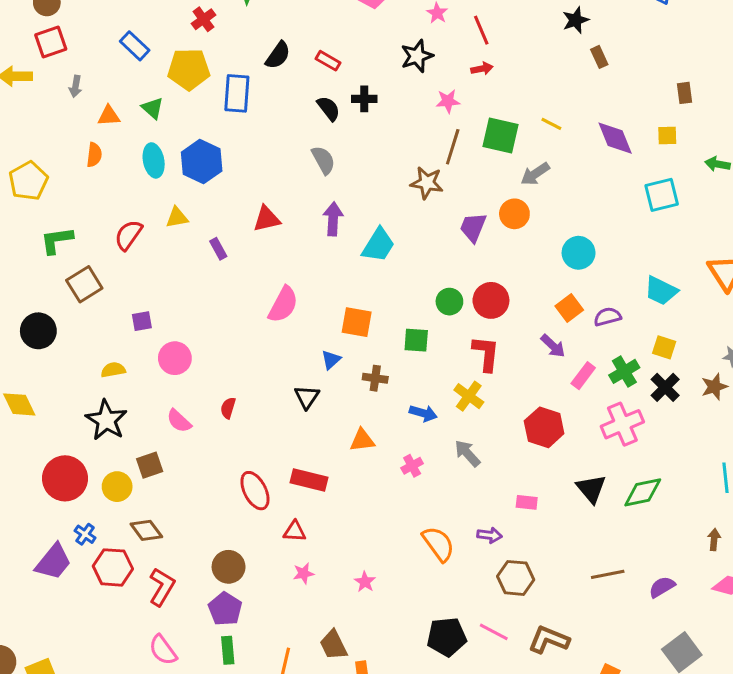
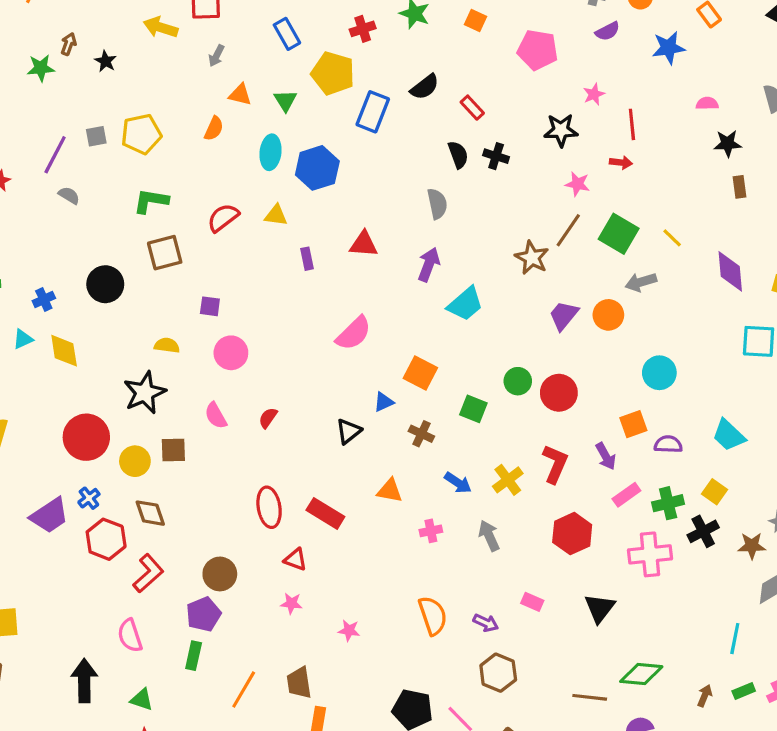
red L-shape: (486, 354) -> (555, 464), moved
green diamond: (643, 492) -> (641, 674), moved
pink star: (365, 582) -> (349, 630), turned 30

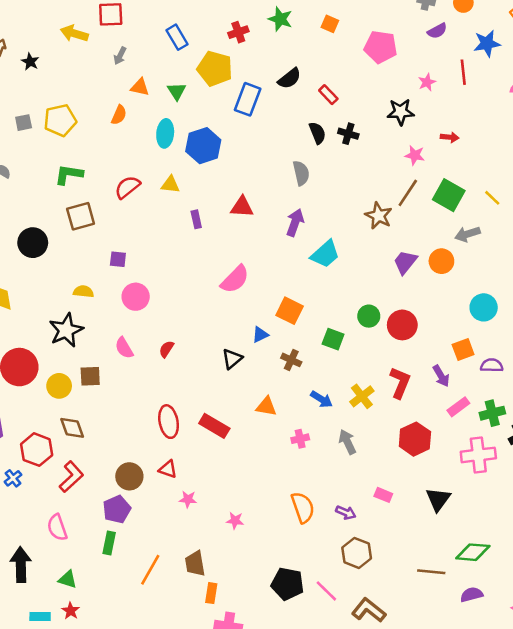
red line: (632, 124) -> (463, 72), moved
blue cross: (89, 498) -> (13, 478), moved
red triangle: (295, 559) -> (168, 469), moved

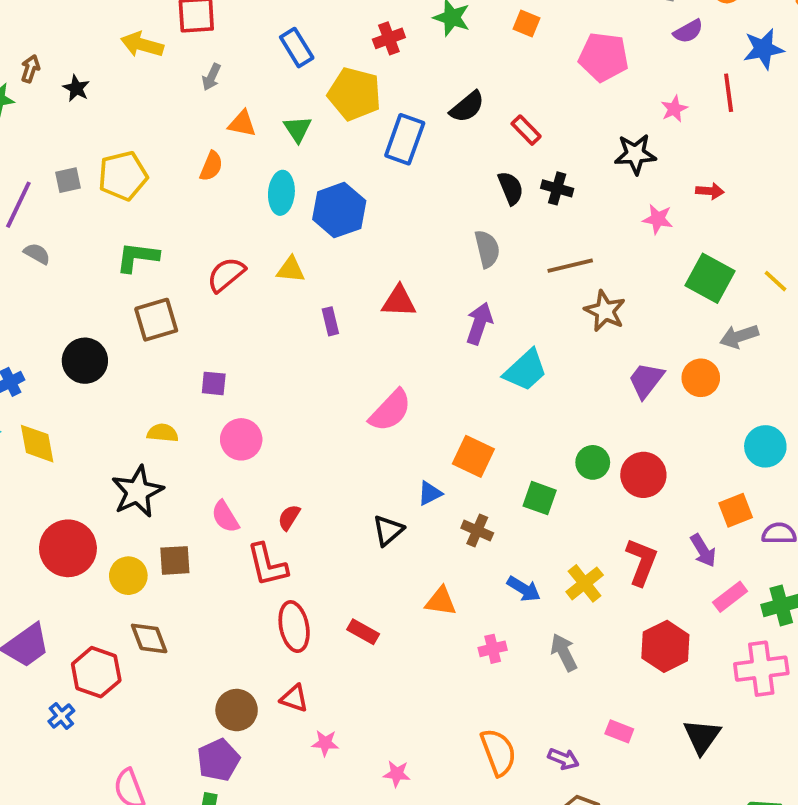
brown line: (408, 193) -> (570, 266), moved, turned 44
red rectangle: (214, 426) -> (363, 632), size x0.7
red L-shape: (71, 477) -> (267, 565), moved, turned 120

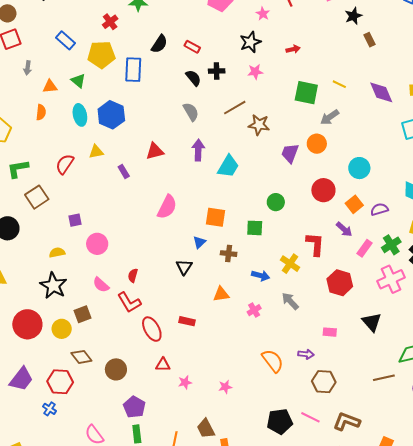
pink star: (658, 219) -> (255, 72), moved
red circle: (643, 475) -> (323, 190), moved
brown circle: (237, 710) -> (116, 369), moved

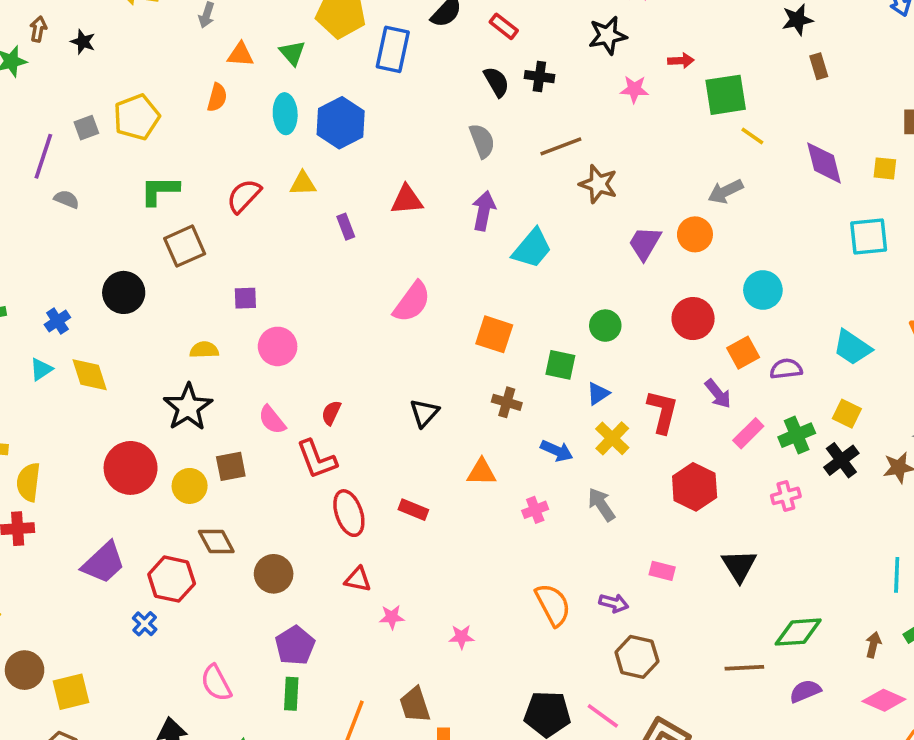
pink star: (255, 72) -> (634, 89), moved
green square: (306, 93) -> (726, 95), moved, turned -30
blue triangle: (199, 242) -> (598, 394), moved
pink cross: (391, 279) -> (786, 496), size x0.6

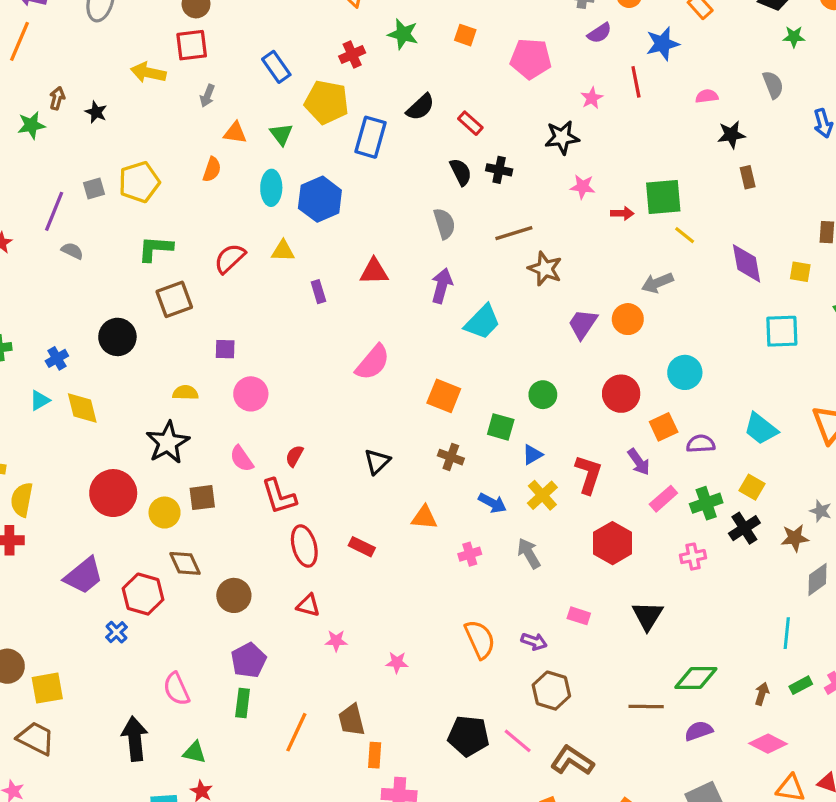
red arrow: (681, 61) -> (622, 213), moved

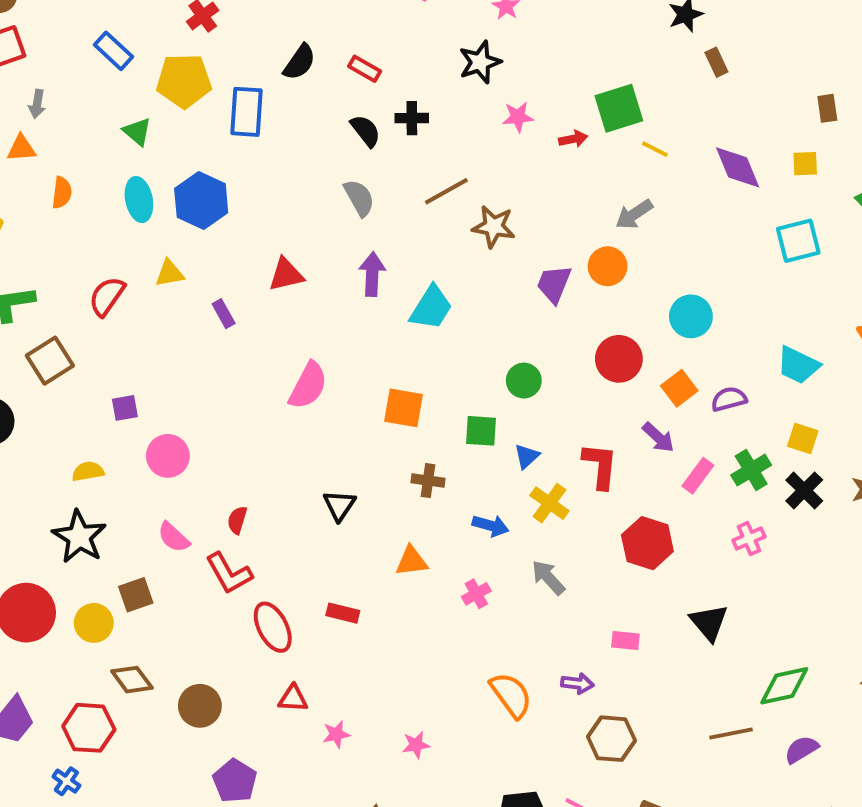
orange triangle: (235, 133) -> (21, 148), moved

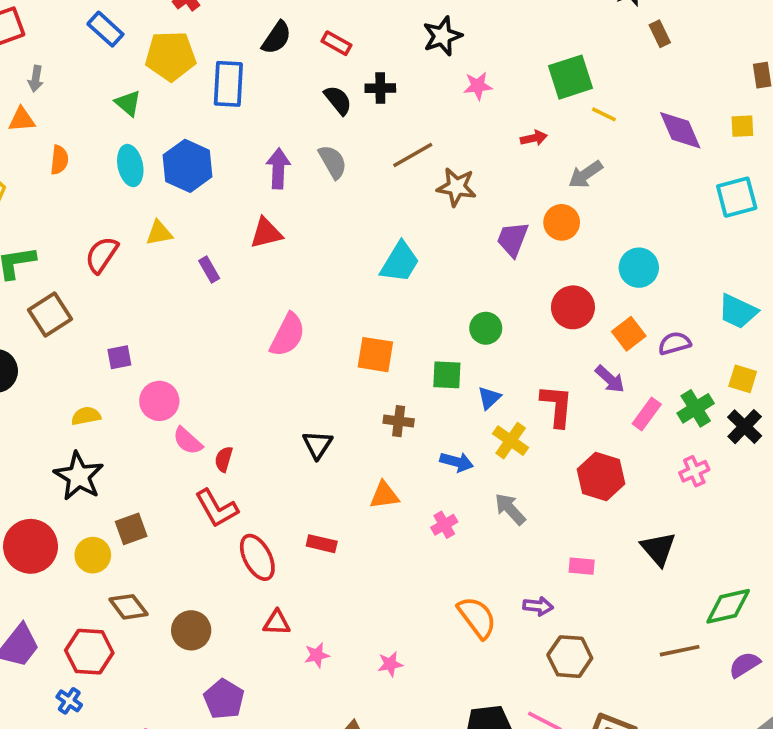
red arrow: (573, 139) -> (534, 138), moved
purple arrow: (372, 274) -> (278, 168), moved
pink semicircle: (174, 537) -> (188, 441), moved

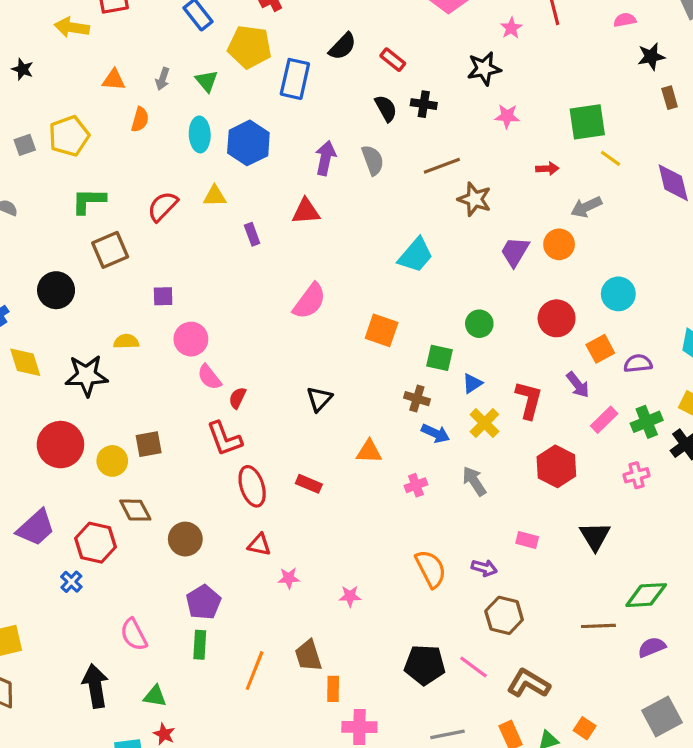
gray arrow: (36, 79) -> (163, 79), moved
brown cross: (399, 421) -> (417, 399), moved
black star: (79, 476) -> (87, 376), moved, turned 30

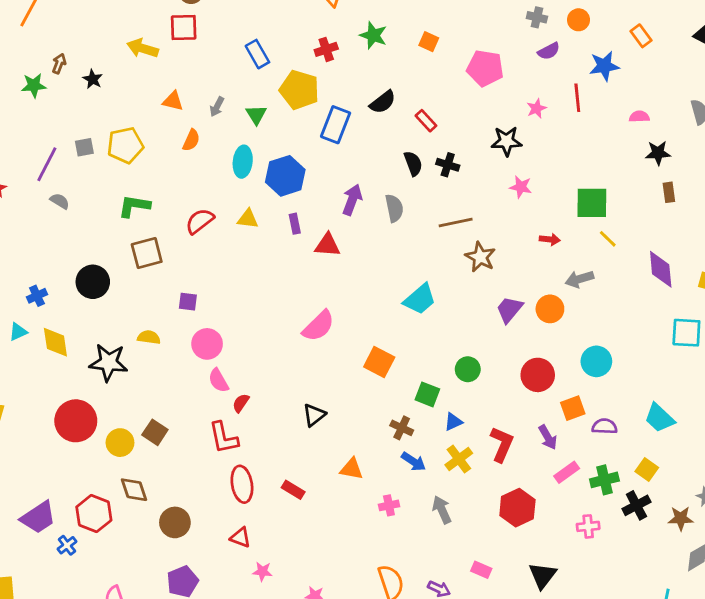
purple rectangle: (252, 234) -> (295, 224), moved
brown square: (149, 444) -> (155, 432), turned 35
purple trapezoid: (36, 528) -> (38, 517), moved

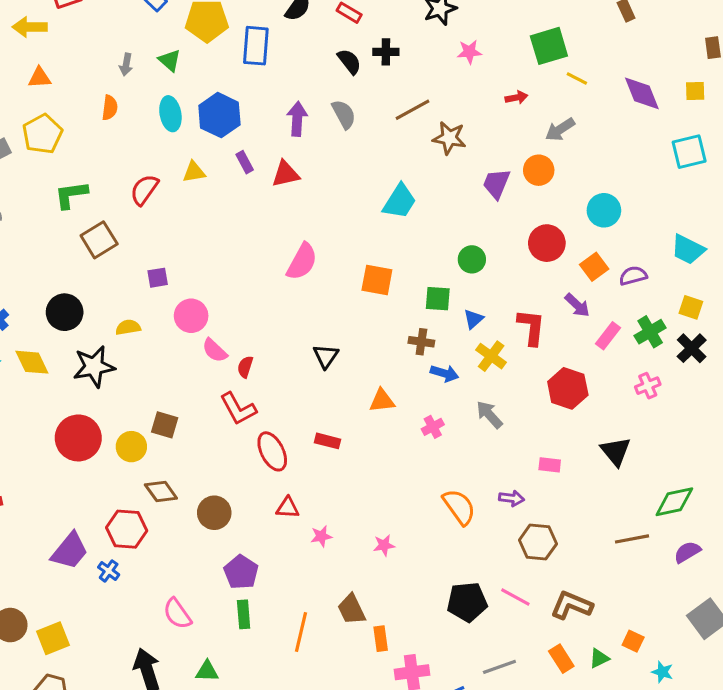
orange triangle: (173, 101) -> (40, 78), moved
black circle: (93, 282) -> (65, 312), moved

